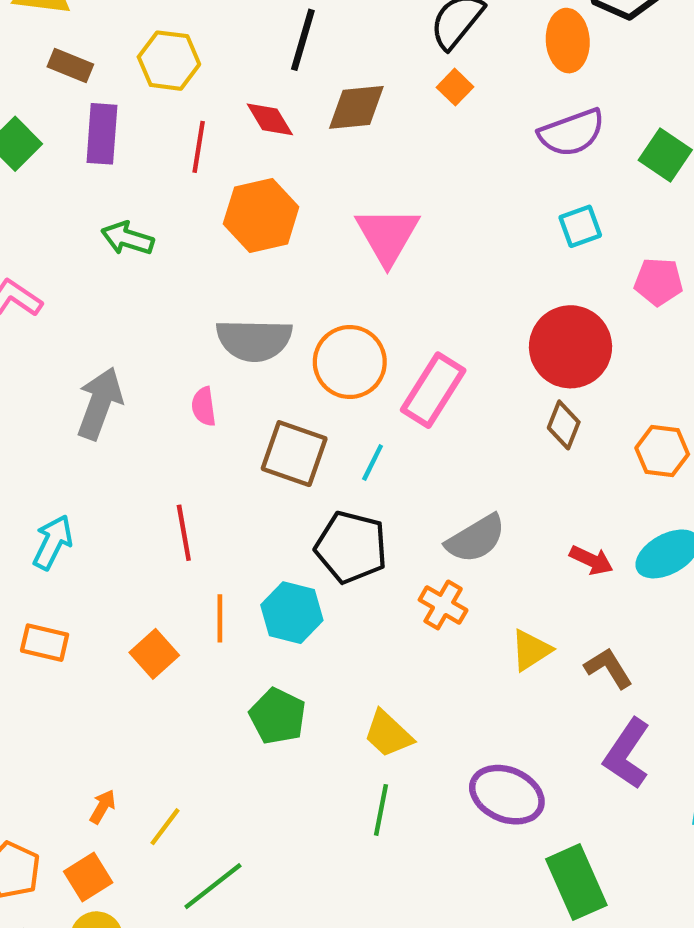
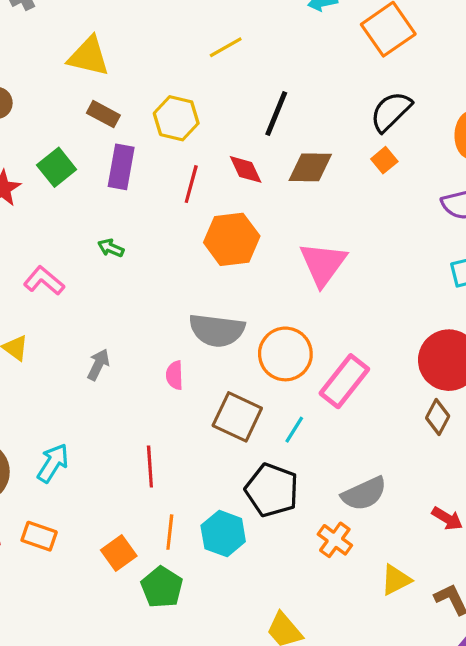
green arrow: (127, 238) -> (111, 248), moved, size x0.7
gray arrow: (100, 403) -> (98, 365), size x0.6
green pentagon: (278, 716) -> (162, 587), moved

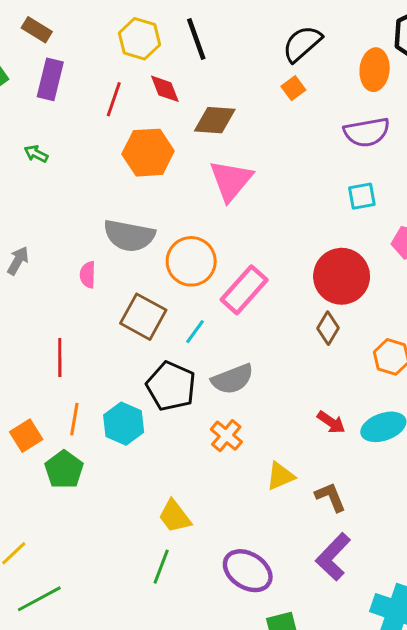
black line: (276, 114) -> (196, 39), turned -45
yellow hexagon: (176, 118) -> (140, 39), moved
brown diamond: (310, 167) -> (215, 120), moved
gray semicircle: (364, 494) -> (232, 379), moved

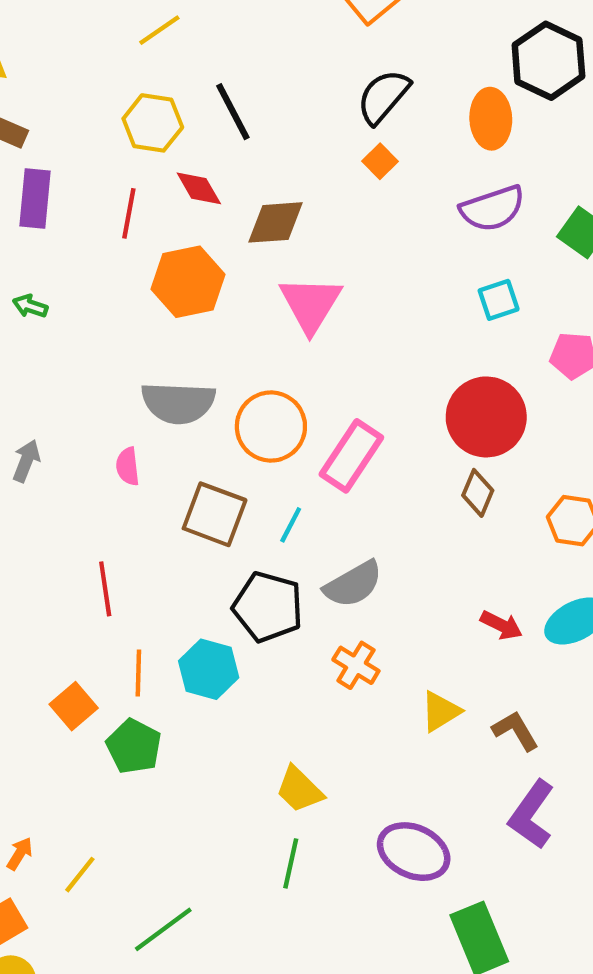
green line: (39, 599) -> (163, 929), moved

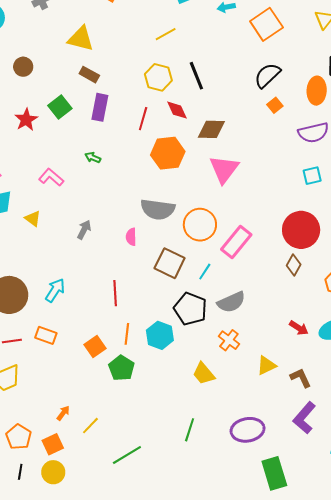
orange square: (380, 161) -> (275, 105), moved
yellow trapezoid: (299, 790) -> (204, 374), moved
purple ellipse: (414, 852) -> (248, 430), turned -40

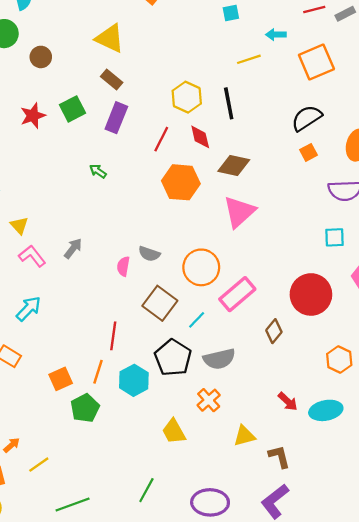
yellow line: (166, 34) -> (249, 59), moved
pink L-shape: (51, 177) -> (32, 256), moved
gray semicircle: (158, 209) -> (149, 254), moved, size x0.6
brown diamond: (294, 265) -> (274, 331), moved
red line: (115, 293) -> (113, 336), moved

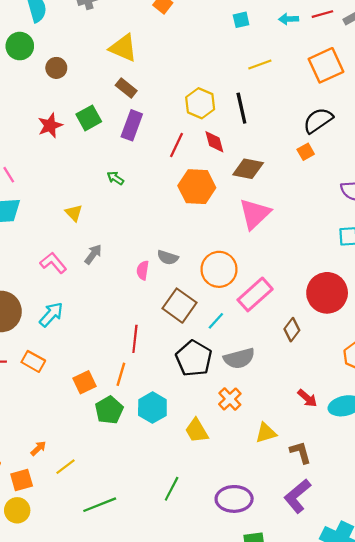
cyan arrow: (276, 35) -> (289, 19), moved
orange square: (309, 152) -> (306, 152), moved
yellow triangle: (19, 225) -> (74, 213), moved
cyan hexagon: (134, 380) -> (152, 408), moved

